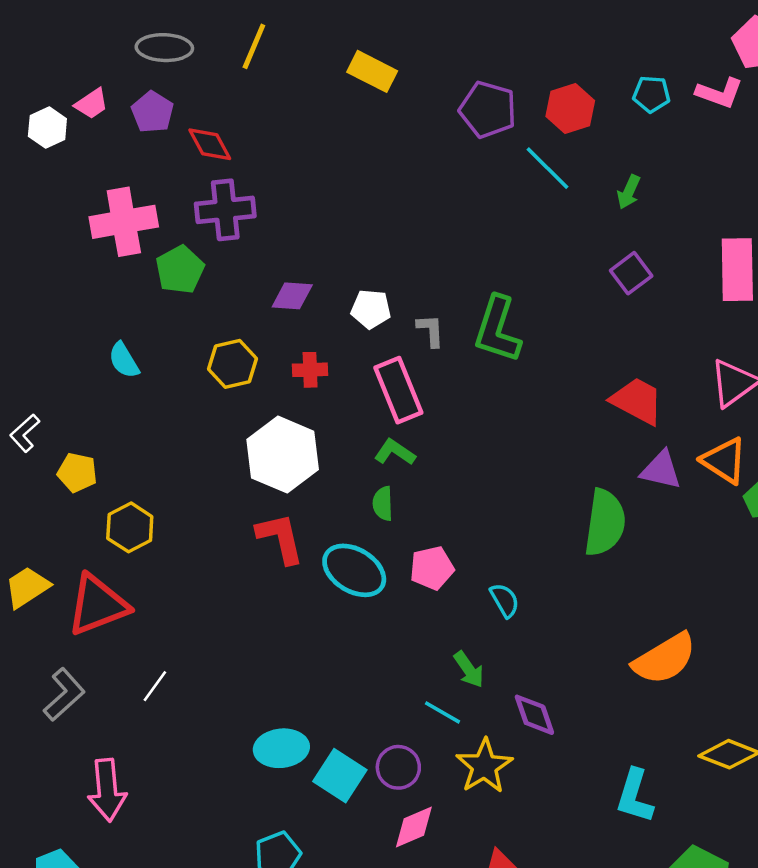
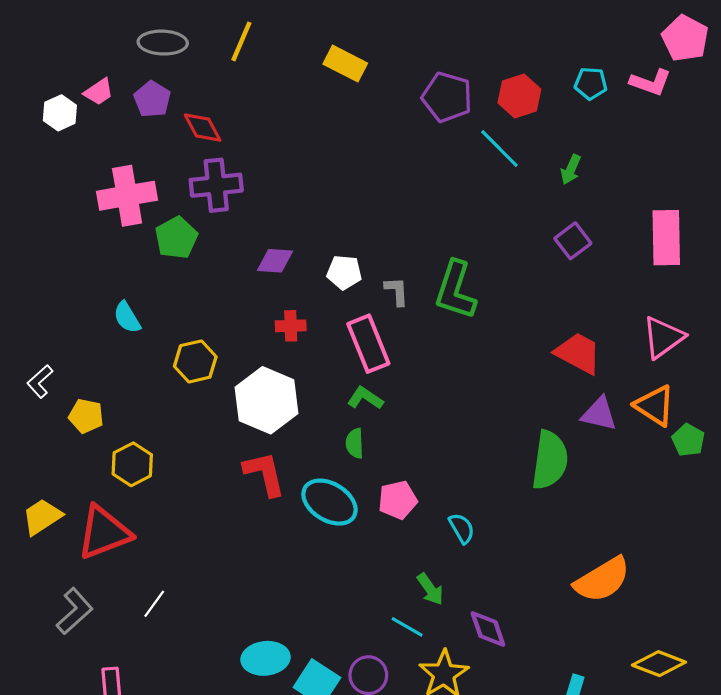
yellow hexagon: (232, 364) -> (195, 361), moved

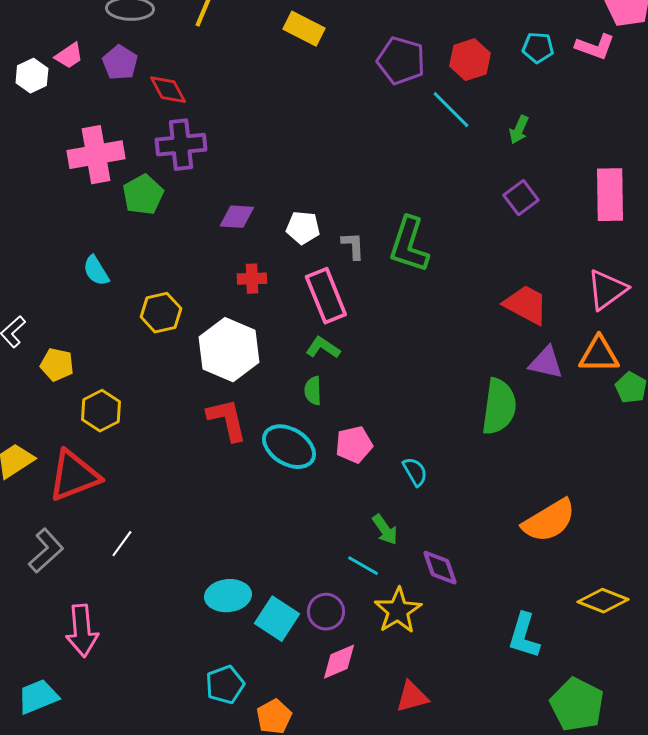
orange triangle: (655, 406) -> (599, 355), turned -33

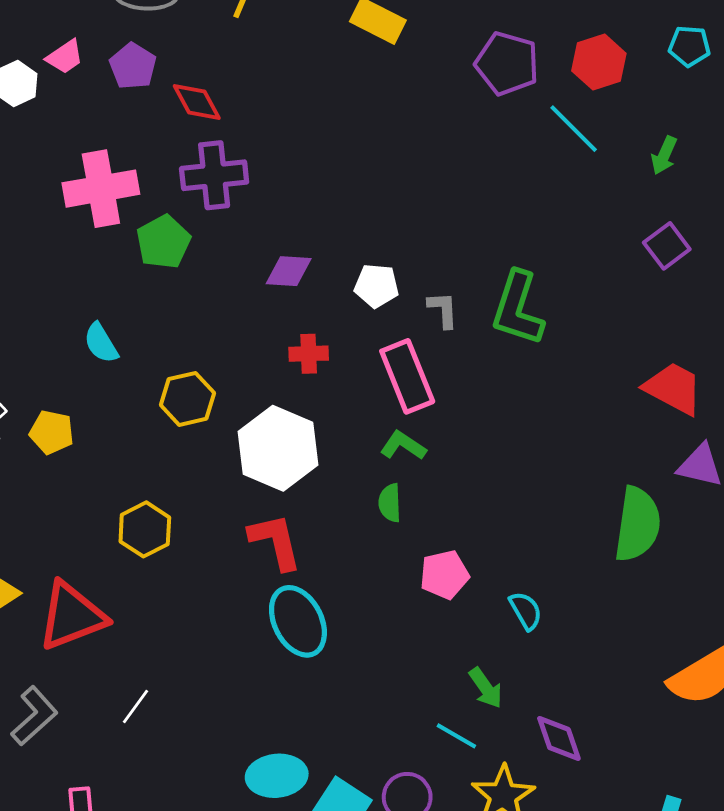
yellow pentagon: (57, 365) -> (52, 432), moved
yellow hexagon: (101, 411) -> (145, 529), moved
cyan ellipse: (289, 447) -> (298, 621), moved, turned 32

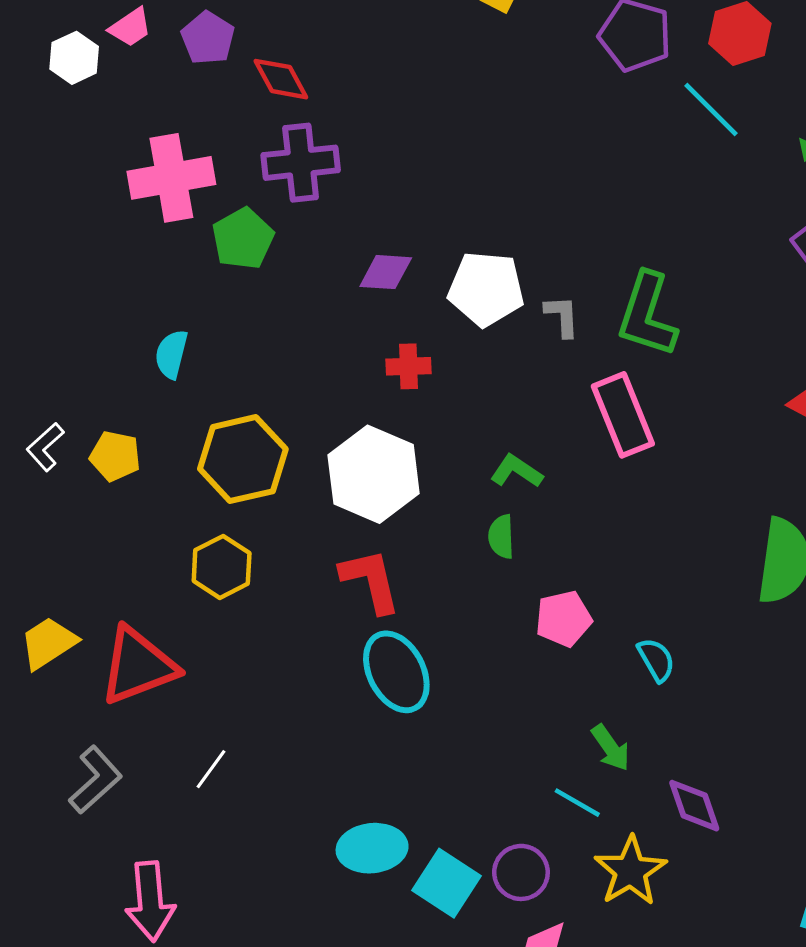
white pentagon: (377, 286) -> (486, 289), size x1.5
cyan semicircle: (101, 343) -> (171, 354), turned 45
pink rectangle: (407, 376) -> (623, 415), moved
yellow hexagon: (187, 399) -> (243, 459), moved, size x1.4

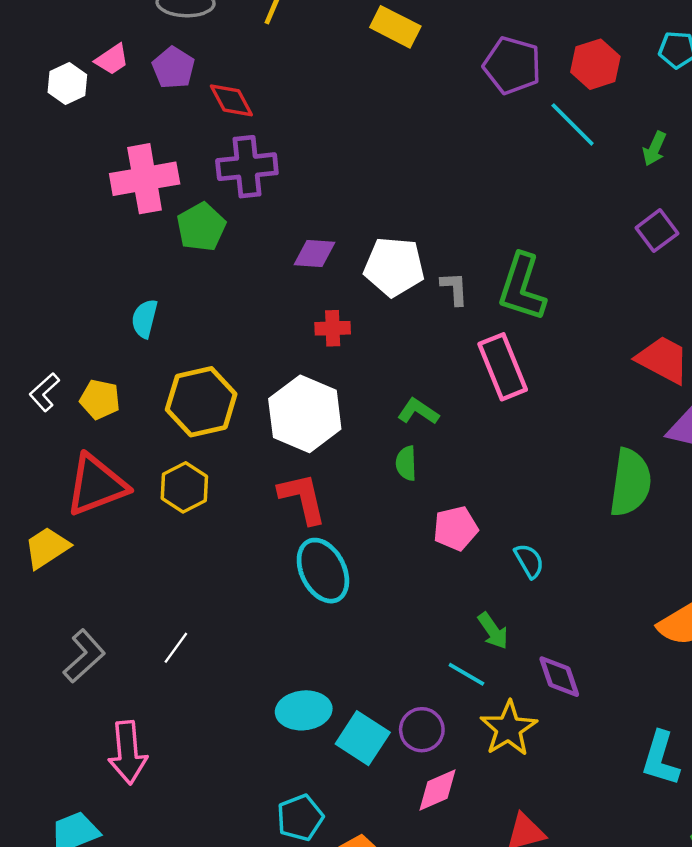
red triangle: (138, 666) -> (96, 485), moved

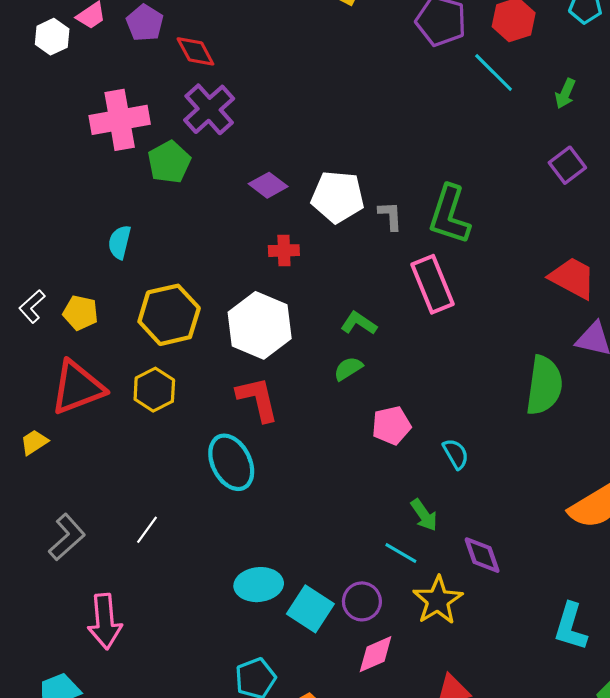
purple cross: (247, 167) -> (209, 109), turned -36
purple diamond: (315, 253) -> (268, 185), turned 33
green semicircle: (406, 463) -> (348, 369), turned 60
yellow trapezoid: (47, 548) -> (34, 442), size x0.7
cyan ellipse: (323, 571) -> (231, 462), moved

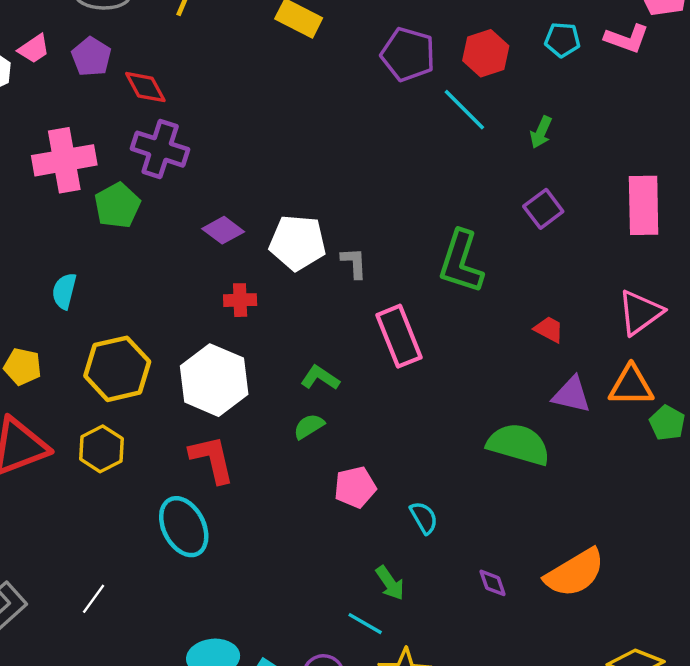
purple cross: (209, 109) -> (160, 149), turned -30
green L-shape: (449, 215) -> (461, 262), moved
red trapezoid: (573, 278) -> (549, 329), size x0.6
green semicircle: (544, 385) -> (518, 444), turned -82
purple diamond: (482, 555) -> (493, 583), moved, size x0.7

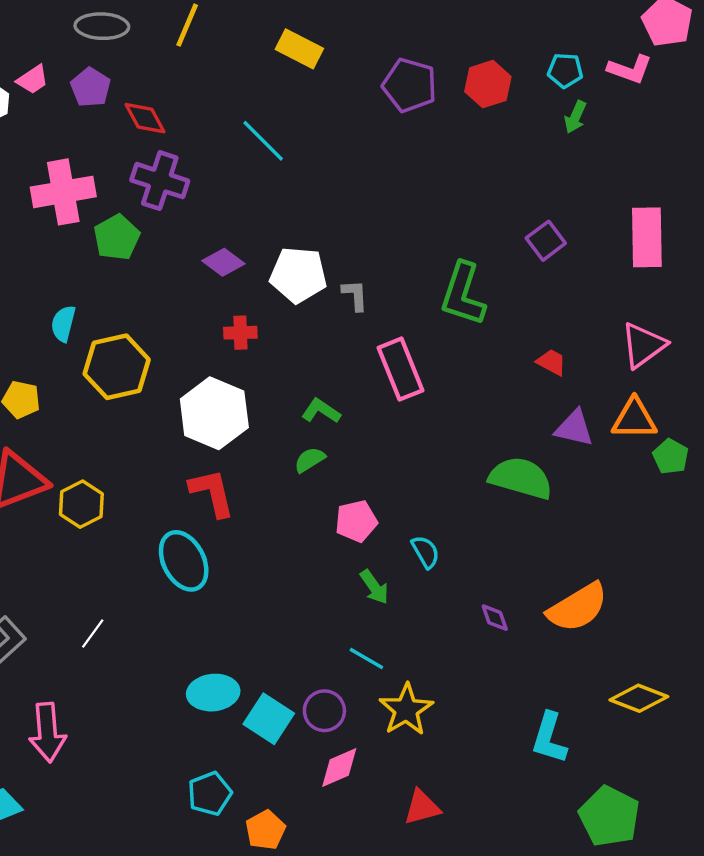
cyan line: (464, 110) -> (263, 141), moved
green arrow: (541, 132) -> (575, 117), moved
yellow hexagon: (117, 369) -> (117, 367), moved
yellow hexagon: (101, 449) -> (81, 504), moved
green arrow: (390, 583) -> (374, 587), moved

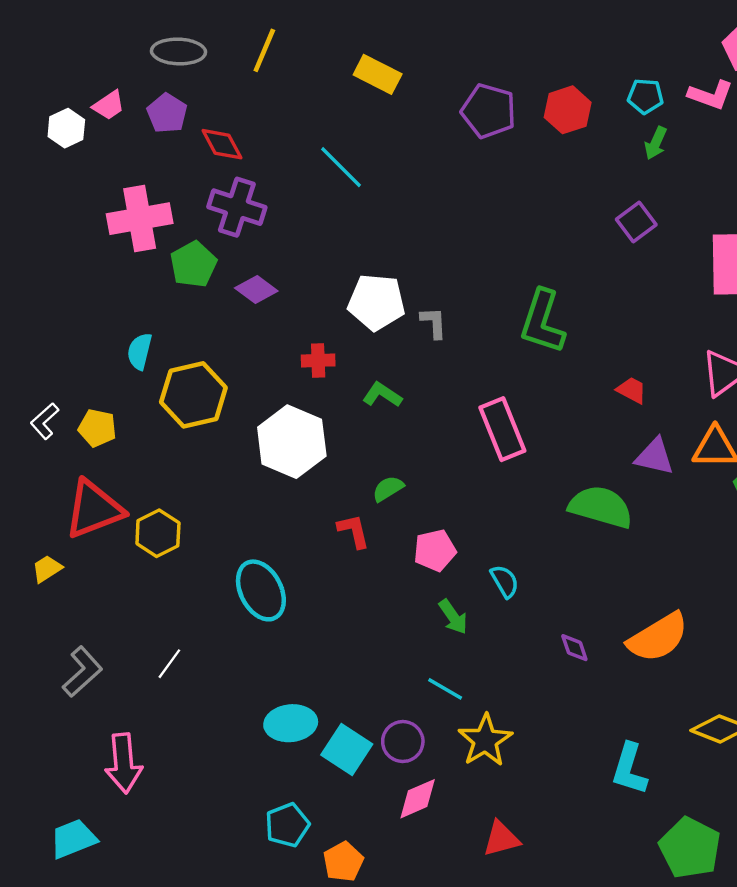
purple square: (546, 241) -> (636, 222), moved
purple diamond: (223, 262) -> (256, 290), moved
pink rectangle: (400, 369) -> (502, 429), moved
green L-shape: (321, 411) -> (382, 395), moved
red L-shape: (212, 493) -> (354, 531), moved, size x0.7

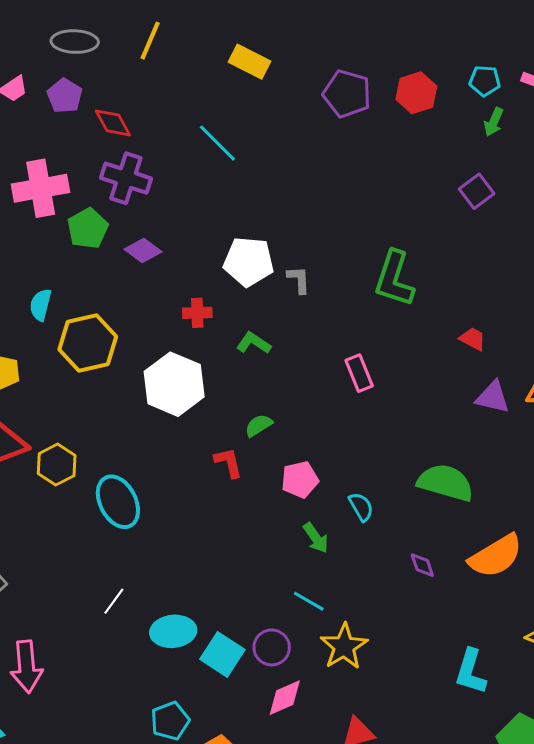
pink rectangle: (502, 429) -> (359, 373), size x0.7
green semicircle: (601, 507) -> (445, 483), moved
cyan ellipse: (261, 590) -> (118, 502), moved
white line: (169, 664) -> (114, 601), moved

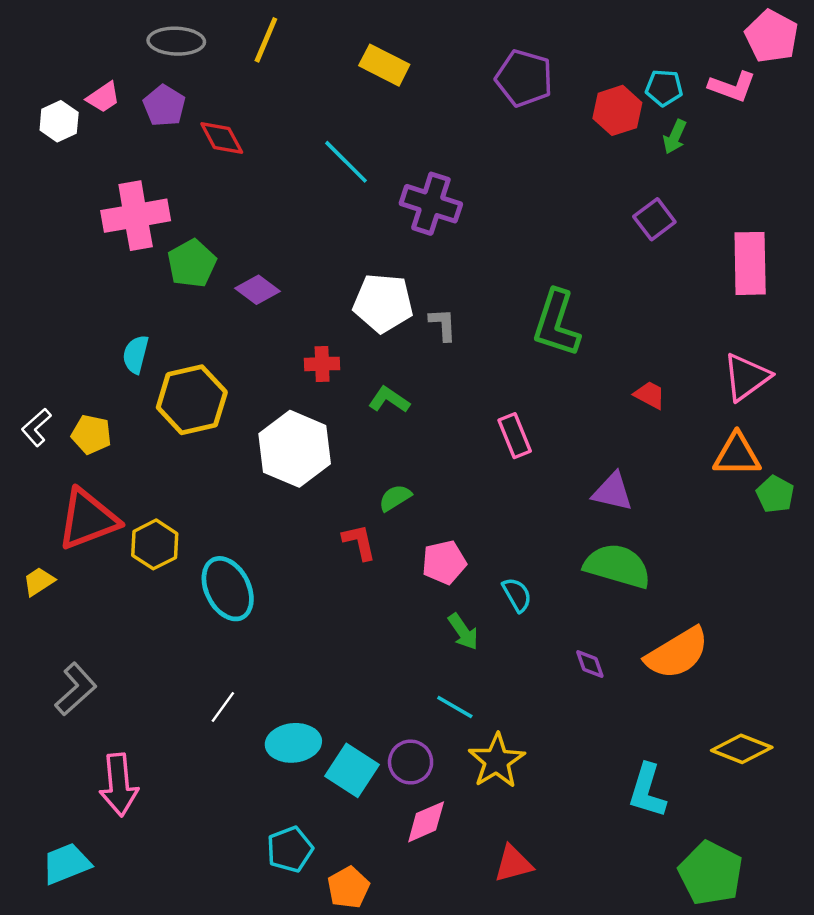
red hexagon: (416, 93) -> (617, 110), moved
purple pentagon: (347, 94) -> (524, 78), moved
purple cross: (126, 178) -> (431, 204), moved
purple triangle: (493, 397) -> (613, 492), moved

